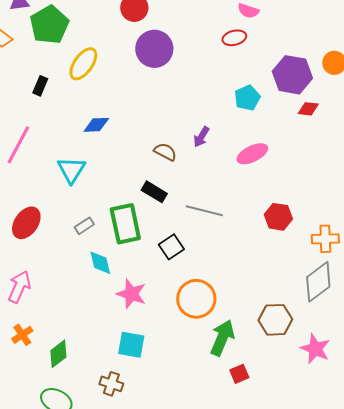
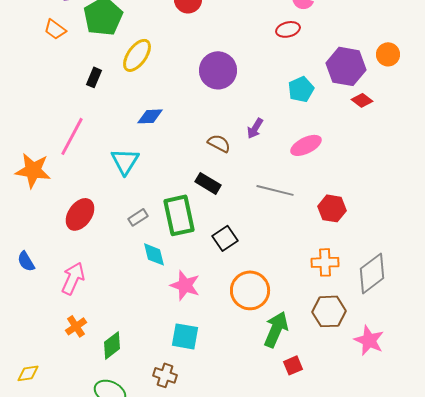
purple circle: (154, 49) -> (218, 70), moved
red diamond: (308, 109) -> (362, 100), turned 30
gray line: (204, 211) -> (275, 190), moved
orange cross: (325, 239) -> (325, 262), moved

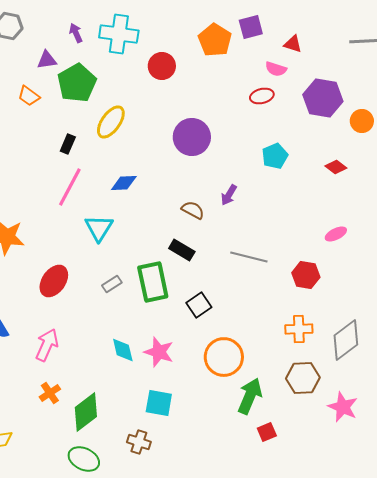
purple hexagon: (346, 66) -> (323, 98), moved
pink line: (72, 136) -> (70, 187), moved
pink ellipse: (306, 145) -> (336, 234), moved, size x0.7
cyan diamond: (154, 254) -> (123, 350), moved
green diamond: (112, 345) -> (86, 412), size x1.4

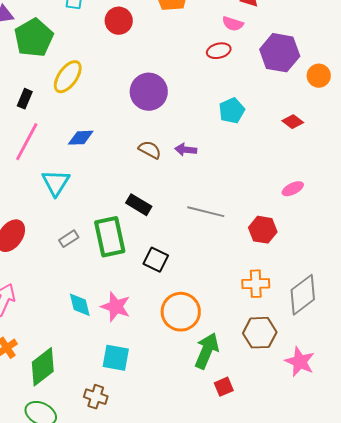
purple arrow: (229, 195) -> (186, 150), turned 65
brown semicircle: (193, 210) -> (150, 150), moved
black square: (199, 305) -> (156, 260), turned -30

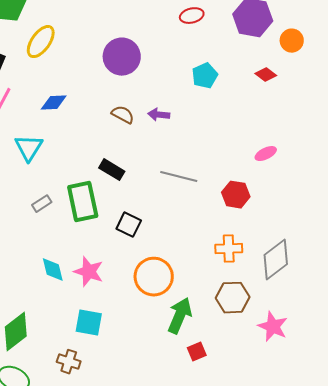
red diamond: (293, 122) -> (266, 75), moved

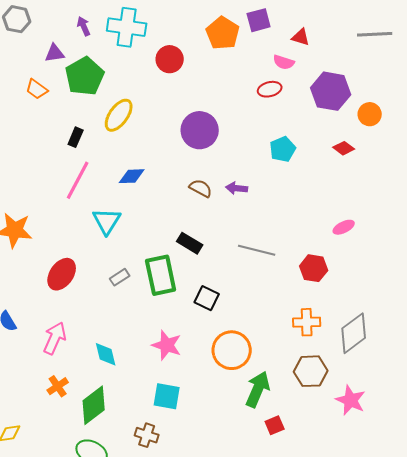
cyan diamond: (53, 270) -> (106, 354), moved

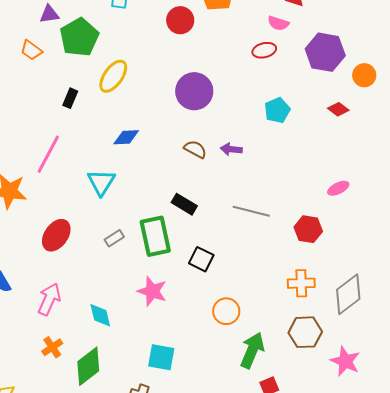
red circle: (170, 59) -> (180, 20), moved
pink line: (78, 180) -> (48, 154), moved
pink star: (167, 345) -> (152, 291), moved
orange circle: (232, 350) -> (226, 311), size x0.7

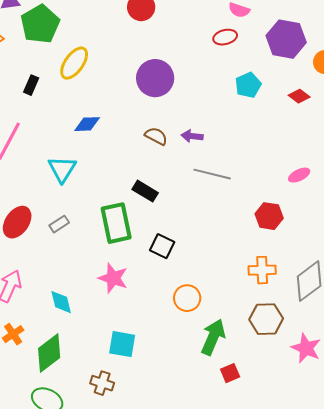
cyan pentagon: (277, 110) -> (248, 85), moved
gray line: (251, 211) -> (212, 174), moved
gray rectangle: (114, 238) -> (59, 224), moved

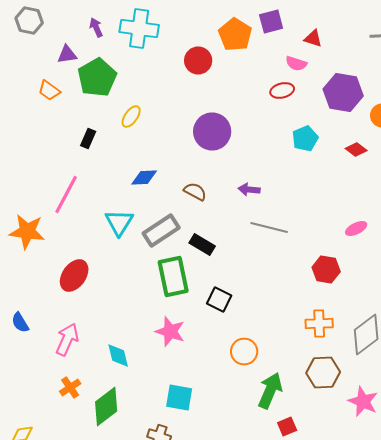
yellow ellipse: (74, 63) -> (131, 116), size x0.7
brown semicircle: (156, 136) -> (195, 192), moved
gray rectangle: (59, 224) -> (161, 230), moved, size x1.8

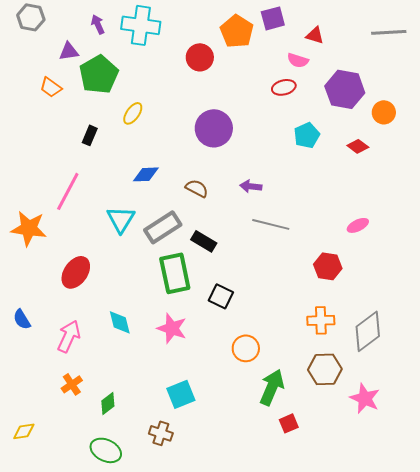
cyan diamond: (118, 356) -> (120, 322), moved
cyan square: (179, 398) -> (181, 394), turned -32
green diamond: (106, 406) -> (108, 403), size x0.6

